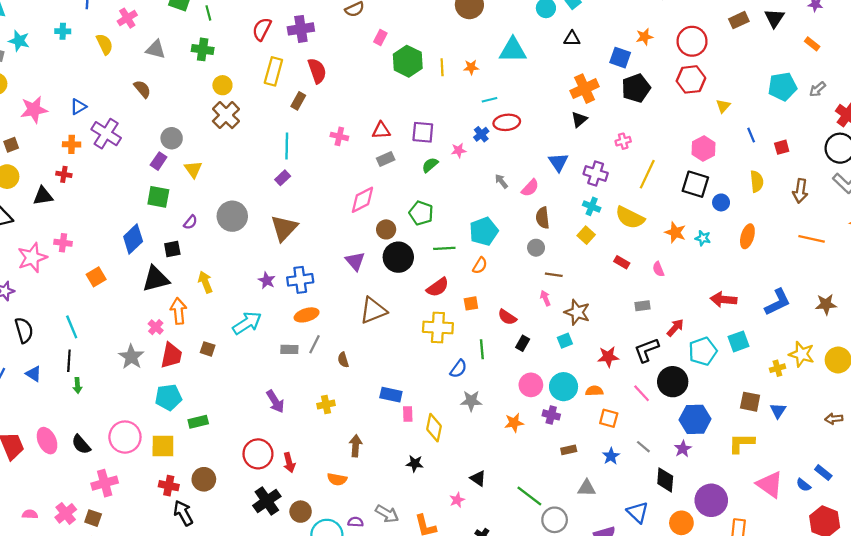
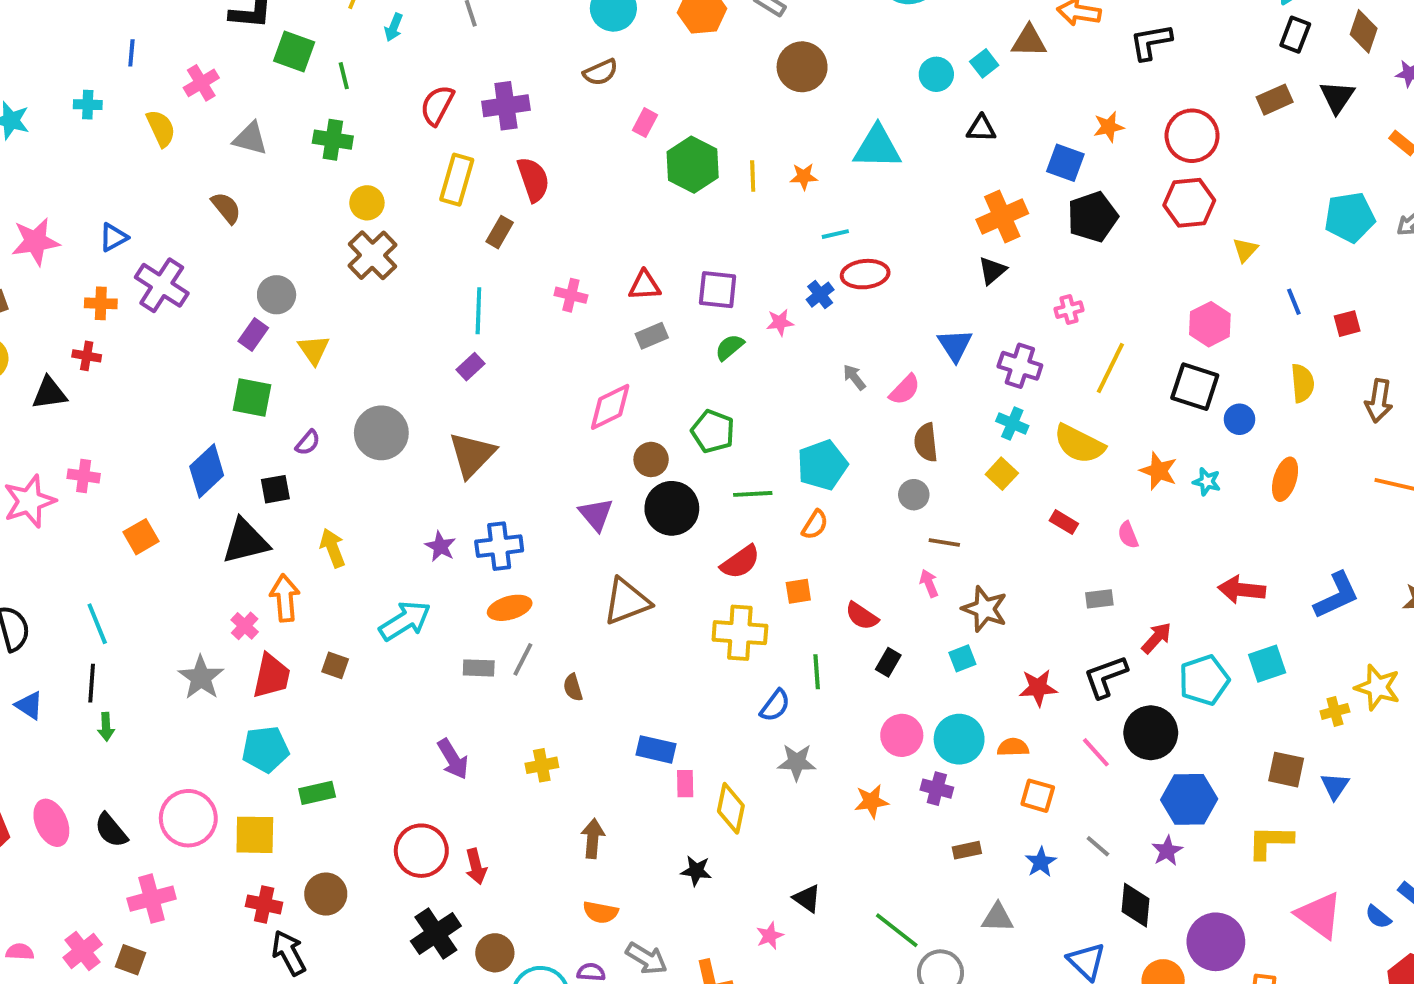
orange semicircle: (337, 479) -> (600, 912), moved

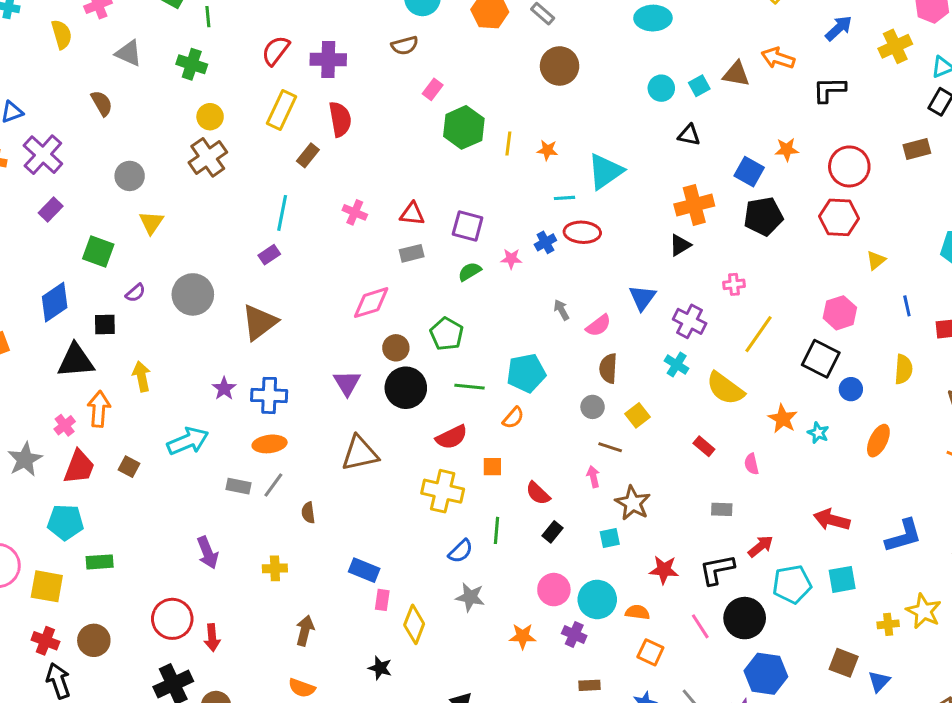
cyan triangle: (877, 147) -> (605, 171), moved, turned -45
purple rectangle: (253, 334) -> (51, 210), moved
yellow square: (1002, 474) -> (638, 415), moved

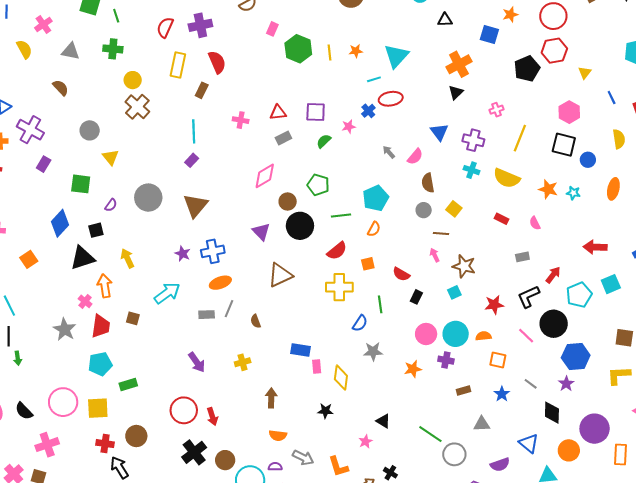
black pentagon: (763, 216) -> (527, 69), moved

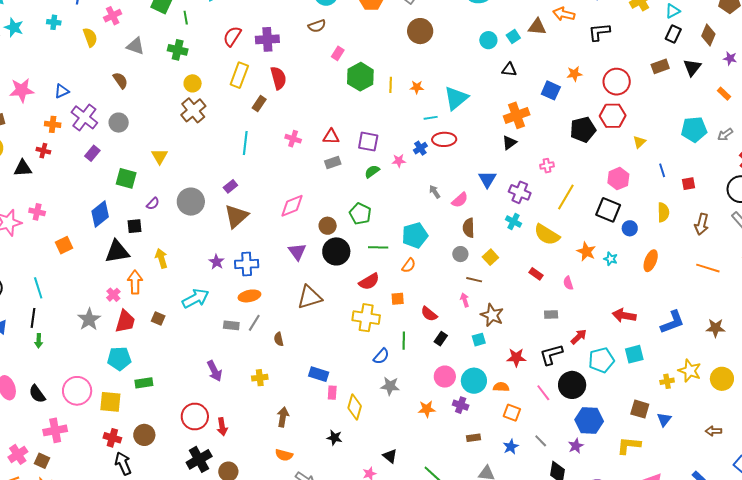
gray circle: (90, 130) -> (119, 123), moved
purple rectangle: (192, 160) -> (230, 186), moved
pink diamond: (265, 176) -> (292, 206), moved

